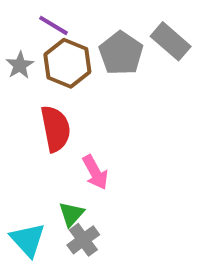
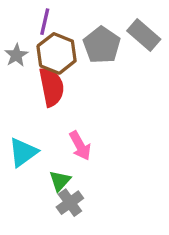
purple line: (54, 25) -> (45, 22), turned 72
red semicircle: (56, 129) -> (52, 87), moved
cyan triangle: (28, 240) -> (23, 152), moved, turned 36

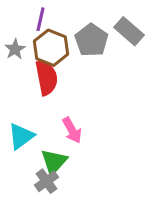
green triangle: (60, 181) -> (54, 162), size x1.4
gray cross: (70, 203) -> (46, 181), moved

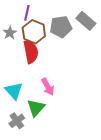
gray pentagon: (91, 40) -> (61, 27), turned 30
cyan triangle: (21, 136) -> (14, 91), turned -36
gray cross: (46, 181) -> (17, 121), moved

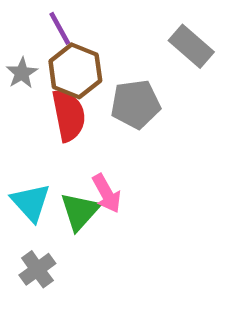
purple line: (27, 13) -> (60, 28), turned -42
gray pentagon: (61, 27) -> (136, 104), moved
green triangle: (36, 108) -> (80, 211), moved

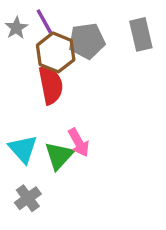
gray rectangle: (191, 46) -> (141, 34), turned 36
gray star: (22, 73) -> (16, 28), moved
gray pentagon: (136, 104) -> (87, 41), moved

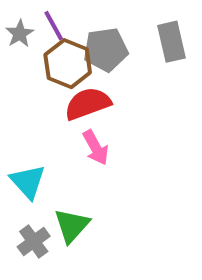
red semicircle: (51, 85) -> (88, 104), moved, turned -99
pink arrow: (79, 143) -> (96, 148), moved
green triangle: (59, 156) -> (72, 226), moved

